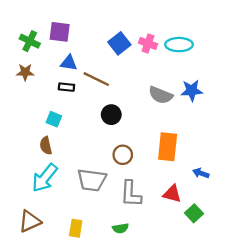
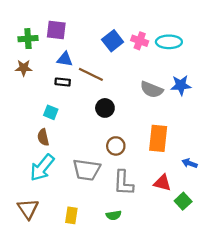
green cross: (30, 41) -> (28, 39), turned -30
brown triangle: (30, 221) -> (28, 209), turned -40

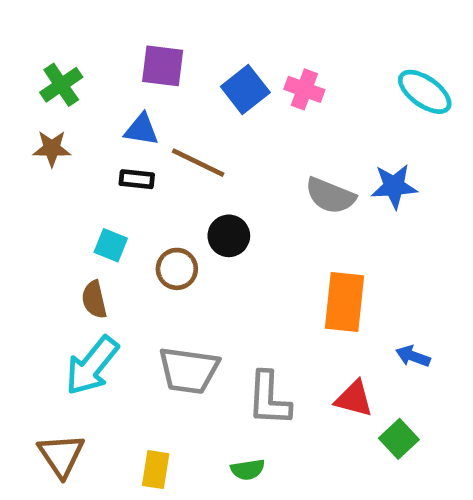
purple square: (56, 30) -> (163, 66), moved
green cross: (28, 39) -> (61, 85), turned -30
cyan ellipse: (169, 42) -> (425, 92), moved, turned 35
brown circle: (116, 146) -> (177, 269), moved

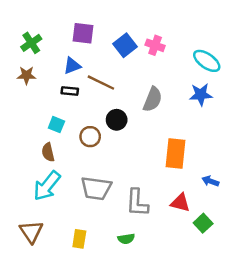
cyan ellipse: (425, 92) -> (207, 61), moved
blue triangle: (141, 130) -> (72, 66), turned -30
gray semicircle: (330, 196) -> (153, 99), moved, turned -90

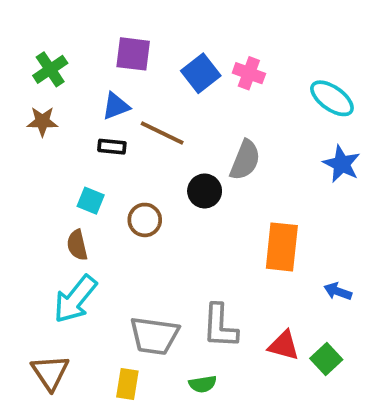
blue star: (201, 95) -> (342, 164), moved, turned 30
black circle: (117, 120) -> (205, 191), moved
gray trapezoid: (96, 188) -> (154, 336), moved
red triangle: (180, 203) -> (284, 345), moved

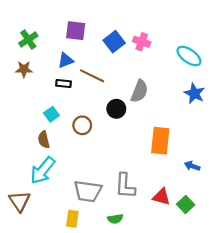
cyan square: (91, 201) -> (51, 114), turned 32
brown triangle: (50, 372) -> (20, 201), moved

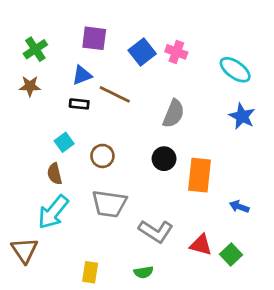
black circle: (116, 109) -> (164, 159), moved
gray L-shape: (125, 186) -> (156, 231), turned -60
gray trapezoid: (88, 191) -> (109, 204), moved

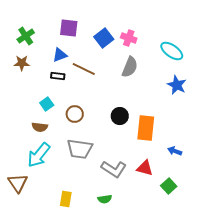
gray semicircle: (174, 114) -> (130, 67), moved
brown semicircle: (55, 174) -> (40, 127), turned -70
red triangle: (201, 245) -> (145, 168), moved

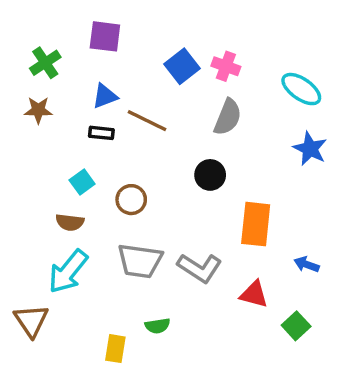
purple square: (69, 28) -> (105, 36), moved
black circle: (120, 116) -> (210, 175), moved
gray L-shape: (114, 169) -> (200, 268), moved
green semicircle: (105, 199) -> (158, 326), moved

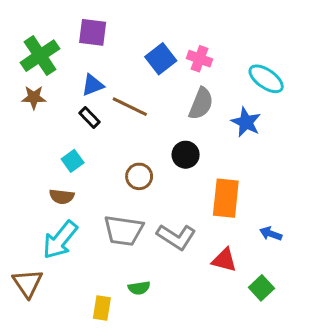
green cross: (45, 63) -> (40, 56), size x1.4
black rectangle: (101, 133) -> (90, 118), turned 40
blue star: (310, 149) -> (246, 122), moved
brown circle: (131, 200) -> (139, 176), moved

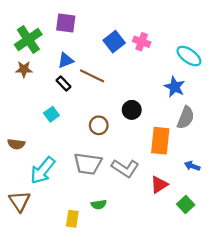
gray semicircle: (201, 104) -> (186, 118), moved
brown semicircle: (62, 197) -> (16, 144), moved
red triangle: (224, 260) -> (159, 185), turned -48

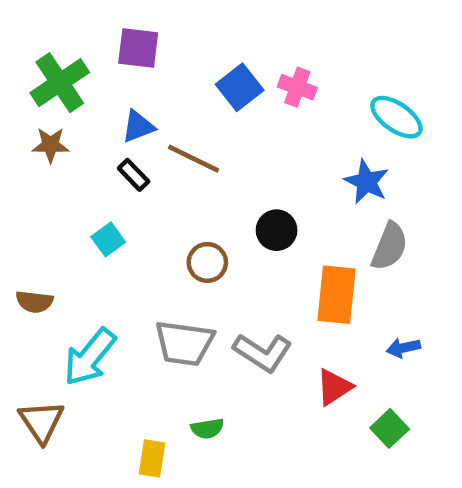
blue arrow: (192, 166) -> (403, 348), turned -32

